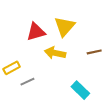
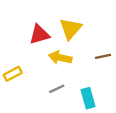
gray line: (27, 82) -> (57, 89), moved
cyan rectangle: (80, 90) -> (88, 98), turned 30

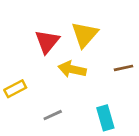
red triangle: (39, 34) -> (47, 42), turned -35
gray line: (57, 89) -> (53, 115), moved

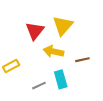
brown line: (123, 68) -> (82, 60), moved
cyan rectangle: (105, 118) -> (61, 79), moved

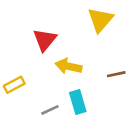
yellow triangle: (63, 26) -> (100, 20), moved
brown line: (82, 60) -> (116, 74), moved

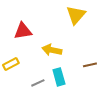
red triangle: (45, 40) -> (23, 31), moved, turned 42
brown line: (116, 74) -> (90, 65), moved

